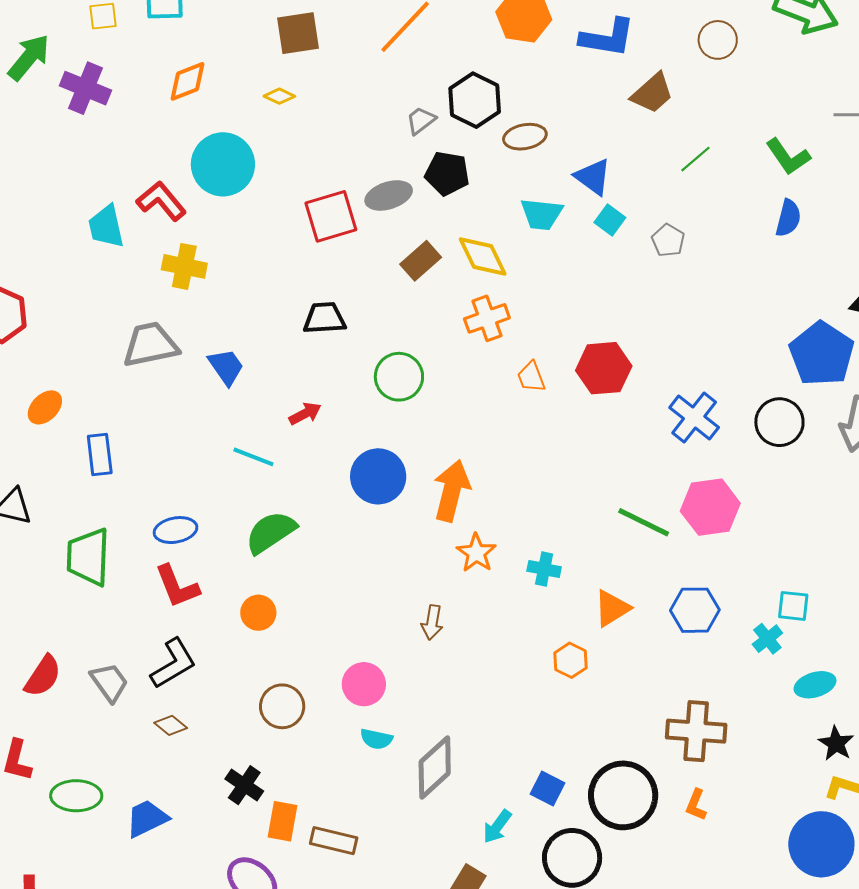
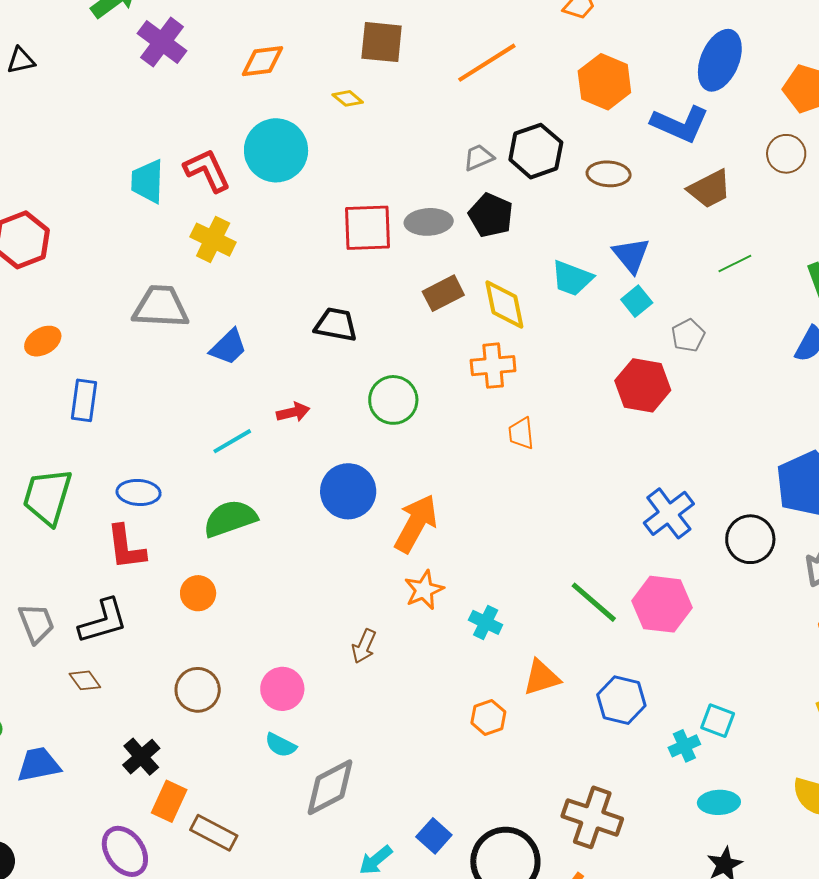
brown ellipse: (525, 137) -> (609, 174), moved
blue trapezoid: (226, 367) -> (228, 347), turned 66
red hexagon: (604, 368) -> (643, 385), moved
cyan line: (253, 457) -> (232, 441), turned -66

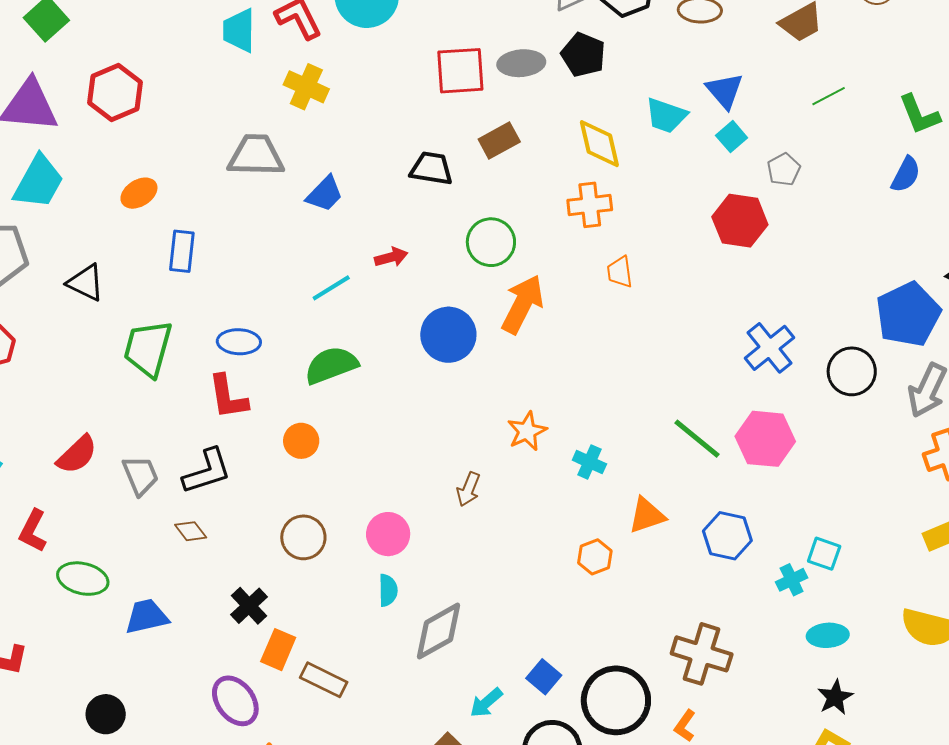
brown rectangle: (443, 293) -> (499, 141), moved
orange arrow: (416, 524) -> (522, 304), moved
cyan semicircle: (281, 745) -> (388, 590), turned -116

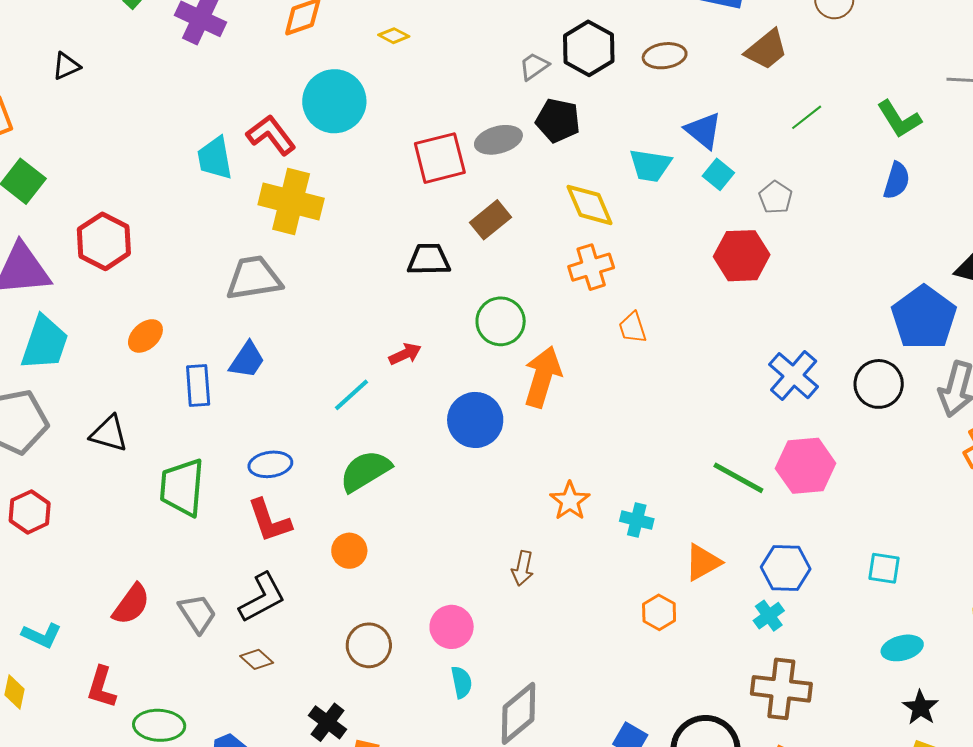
yellow cross: (306, 87) -> (291, 201), size x1.4
blue trapezoid: (325, 194) -> (247, 360), moved
cyan cross: (792, 580) -> (769, 616), moved

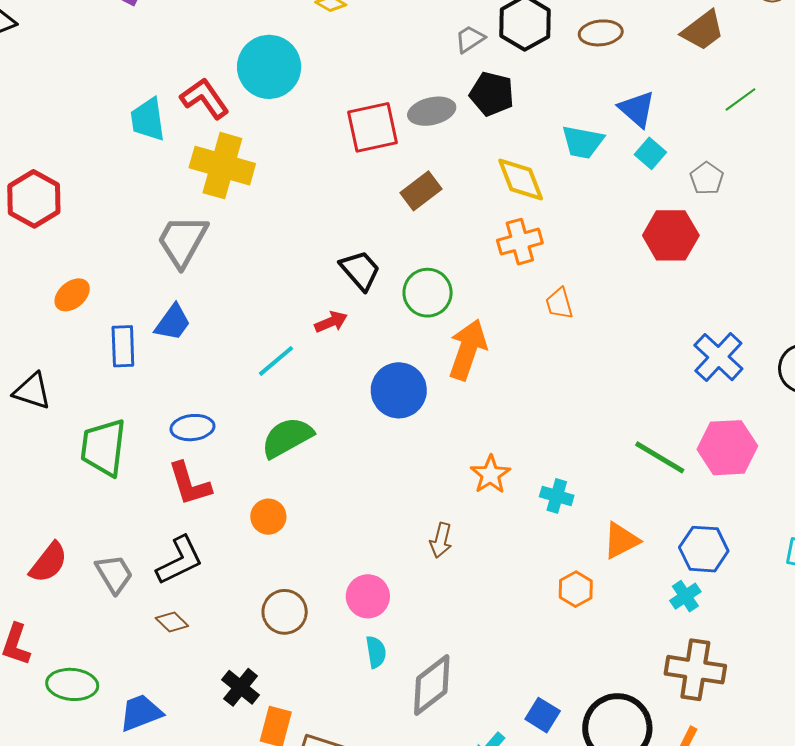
black trapezoid: (429, 259) -> (360, 270), moved, turned 48
gray trapezoid: (254, 278) -> (182, 241), turned -54

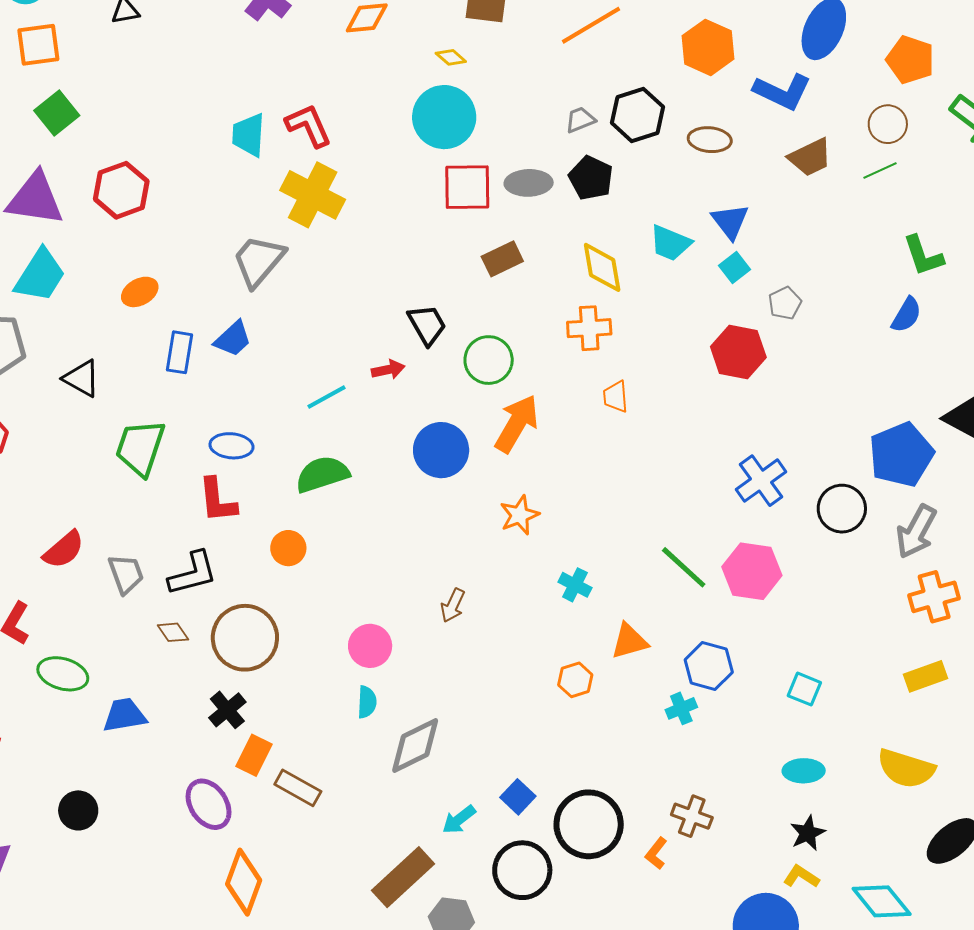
cyan circle: (269, 67) -> (444, 117), moved
green line: (741, 99) -> (880, 171), moved
orange star: (490, 475) -> (519, 515), moved
brown circle: (285, 612) -> (245, 638), moved, size x1.5
brown cross: (695, 670) -> (692, 816), moved, size x0.7

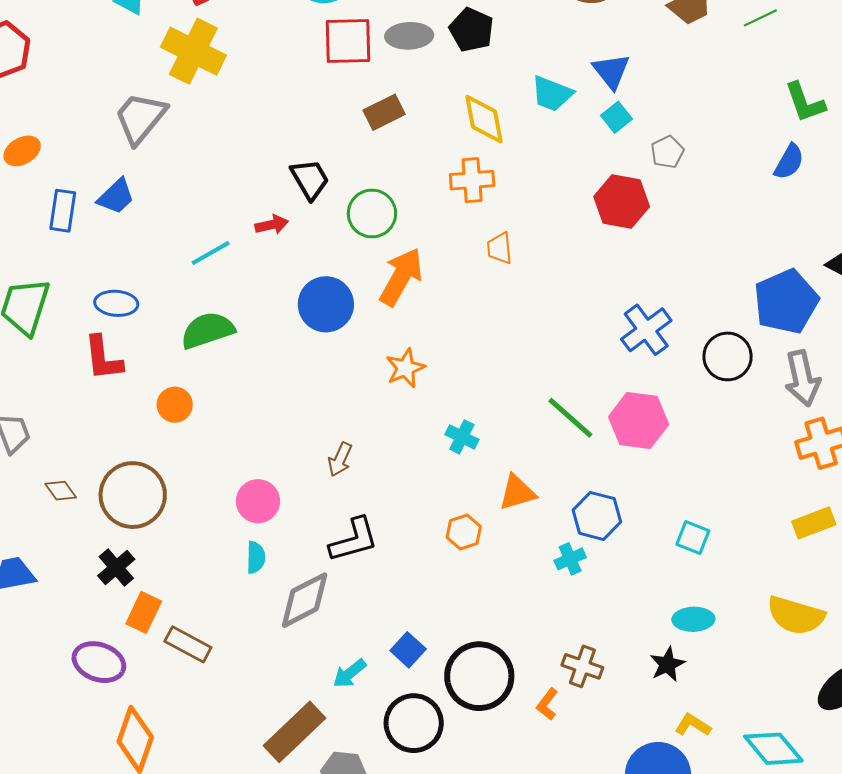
gray arrow: (916, 532) -> (802, 378), turned -40
black L-shape: (193, 574) -> (354, 540), moved
purple ellipse: (209, 804) -> (99, 662), turned -36
black star: (808, 833) -> (667, 664), moved

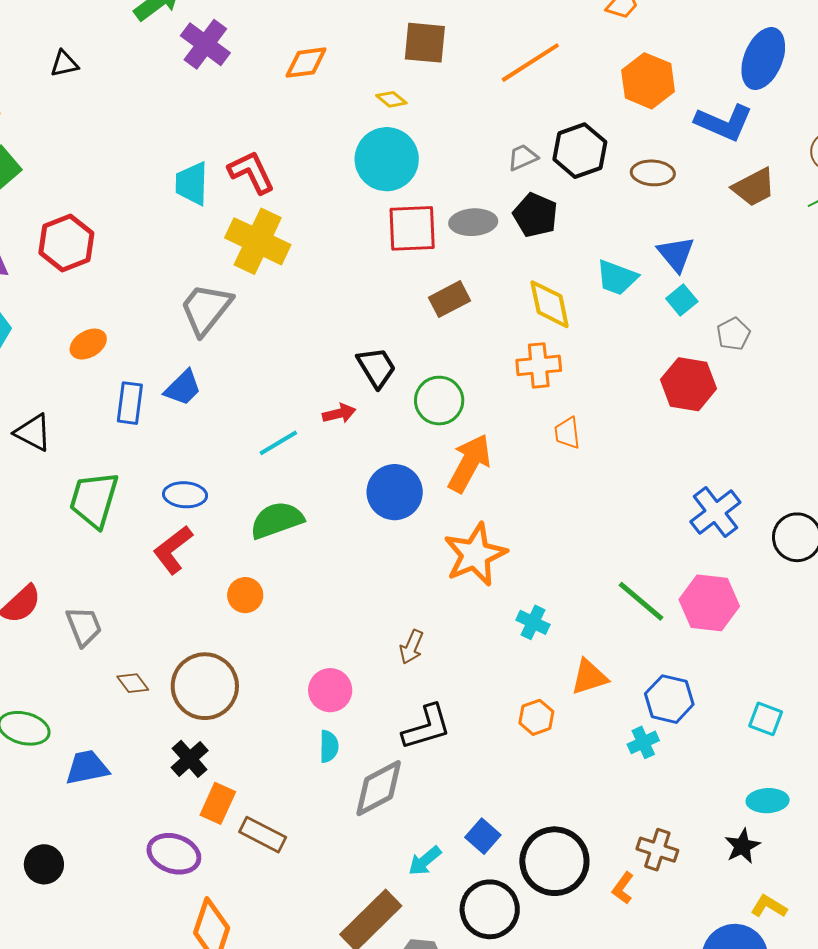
red L-shape: (103, 358) -> (173, 550), turned 60
orange star: (405, 368) -> (475, 554), size x1.6

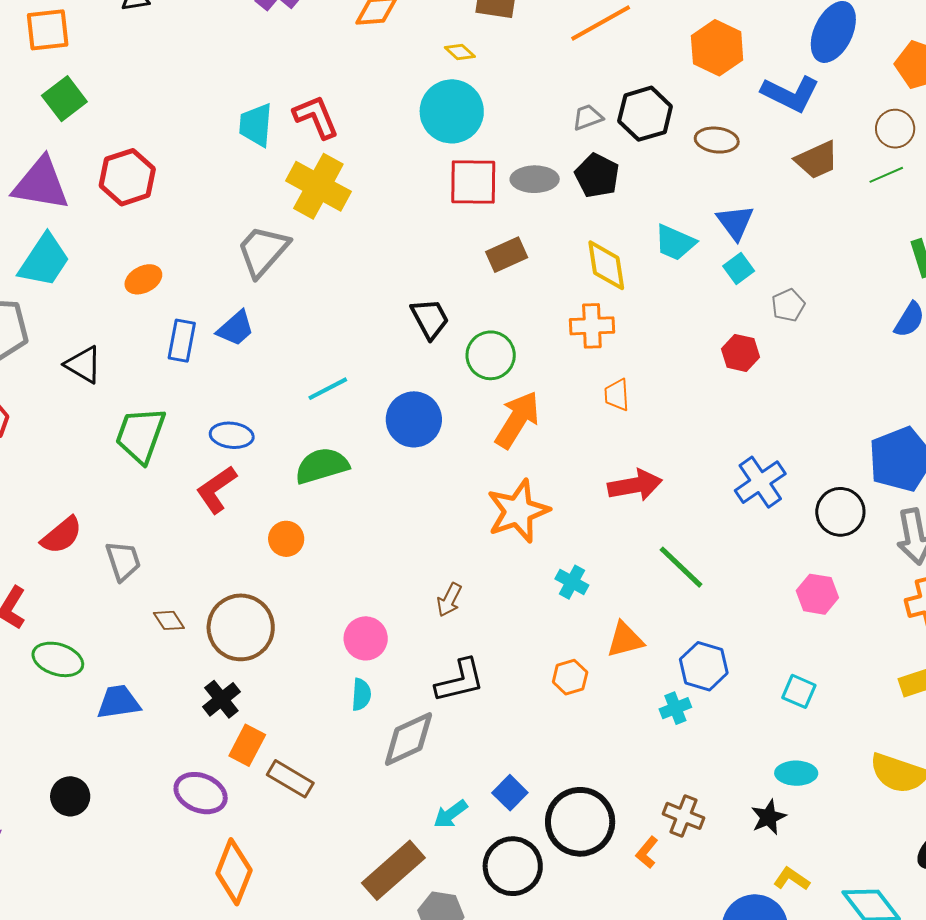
red hexagon: (688, 384) -> (741, 353), size x0.7
red arrow: (339, 413) -> (635, 485), moved, size x1.6
blue circle: (395, 492) -> (414, 419), moved
pink hexagon: (709, 603) -> (817, 594), moved, size x0.7

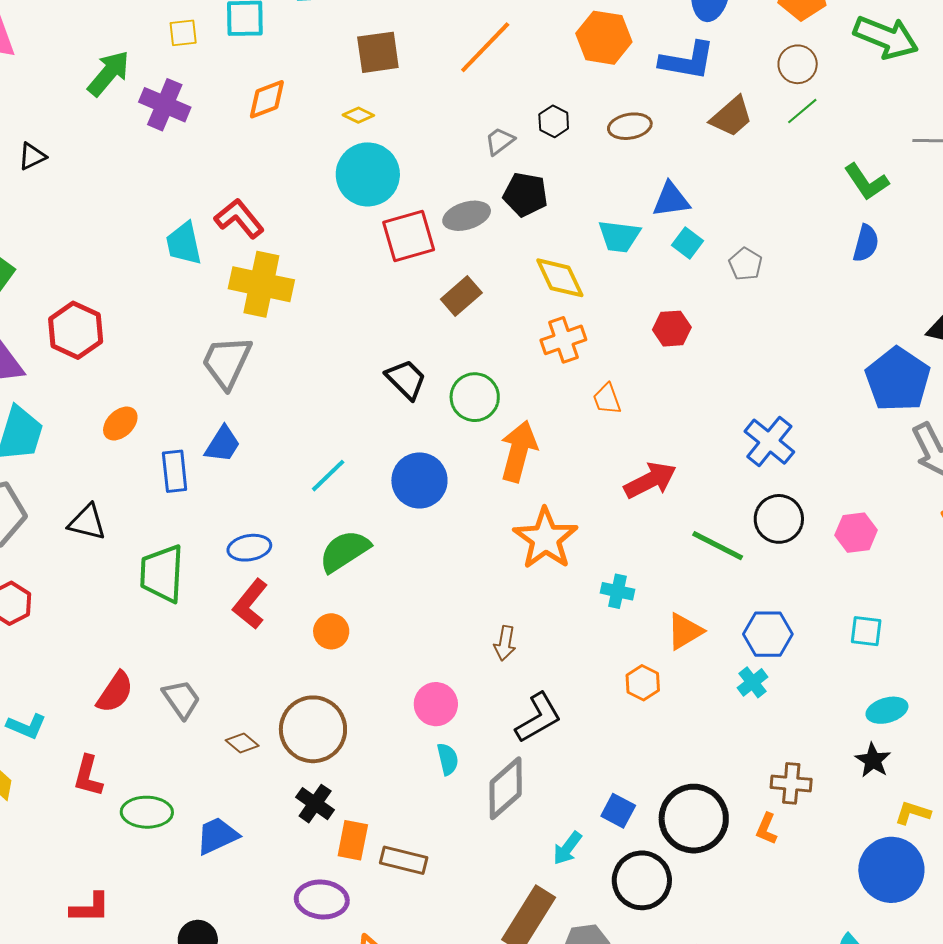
black hexagon: (645, 114) -> (554, 121), size x0.6
blue triangle: (735, 222) -> (671, 200), turned -45
red hexagon: (741, 353) -> (672, 329), moved
black circle: (840, 512) -> (779, 519), moved

